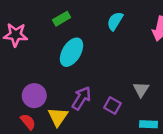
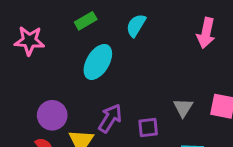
cyan semicircle: (115, 21) -> (136, 25), moved
purple square: (112, 106) -> (148, 127), turned -35

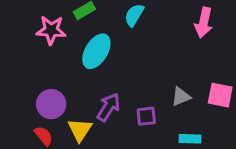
pink star: (29, 41) -> (51, 30), moved
gray triangle: (183, 108) -> (181, 97), turned 35

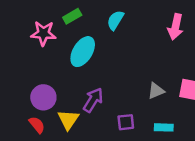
purple square: (146, 116) -> (126, 122), moved

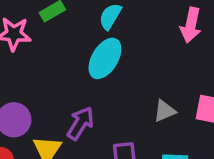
cyan ellipse: (83, 52) -> (105, 58), moved

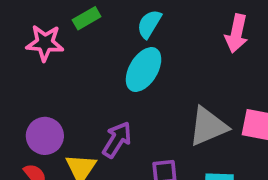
gray triangle: (165, 111) -> (208, 126), size x1.6

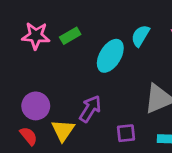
green rectangle: (87, 18) -> (70, 36), moved
cyan semicircle: (149, 24) -> (140, 36), moved

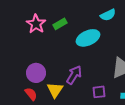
pink star: (36, 36) -> (36, 24), turned 30
cyan semicircle: (140, 36) -> (108, 15), moved, turned -147
cyan ellipse: (110, 56) -> (88, 38), turned 35

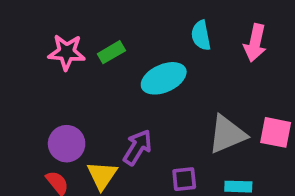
cyan semicircle: (108, 15) -> (201, 35), turned 105
pink star: (36, 24) -> (67, 52), turned -30

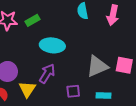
cyan ellipse: (164, 78) -> (52, 45), moved, turned 30

